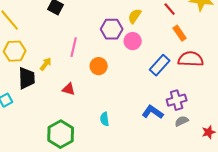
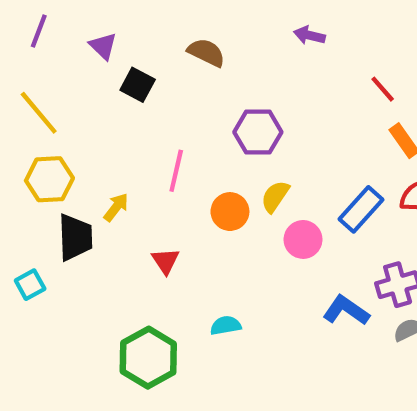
yellow semicircle: (135, 16) -> (275, 196), moved
pink circle: (133, 41) -> (303, 239), moved
red triangle: (69, 89) -> (165, 261), turned 40
cyan semicircle: (105, 119) -> (226, 325), moved, turned 88

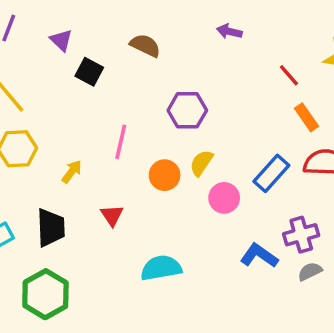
black trapezoid: (75, 237) -> (51, 228), moved
cyan semicircle: (226, 325) -> (161, 268), size x1.6
green hexagon: (148, 358) -> (45, 294), moved

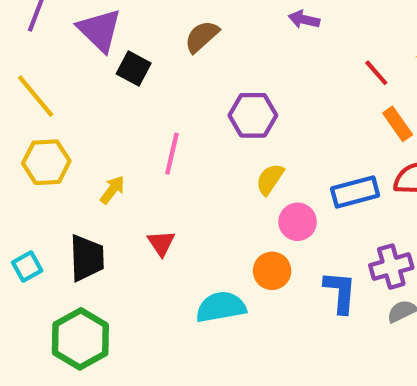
purple triangle: (61, 40) -> (100, 30), size x1.6
brown semicircle: (145, 45) -> (202, 37), turned -68
blue rectangle: (271, 173) -> (355, 192), turned 33
orange circle: (165, 175) -> (272, 271), moved
blue L-shape: (259, 256) -> (340, 292), turned 60

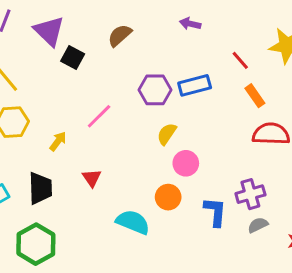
pink line: (172, 154) -> (99, 116), turned 32
blue rectangle: (355, 192) -> (195, 85), moved
cyan semicircle: (221, 307) -> (133, 222), turned 32

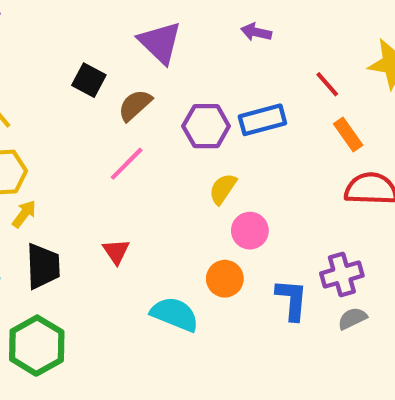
purple triangle: (49, 31) -> (160, 42), moved
brown semicircle: (120, 35) -> (135, 105), moved
yellow arrow: (58, 141) -> (24, 214), moved

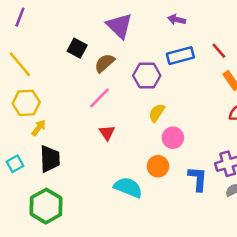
blue rectangle: (262, 120) -> (180, 56), moved
red triangle: (116, 252) -> (107, 133), moved

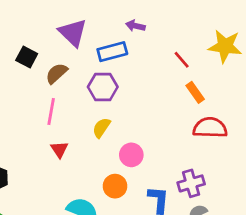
blue rectangle: (180, 56) -> (112, 52), moved
pink line: (100, 98) -> (51, 111), turned -35
yellow semicircle: (157, 113) -> (101, 128), moved

